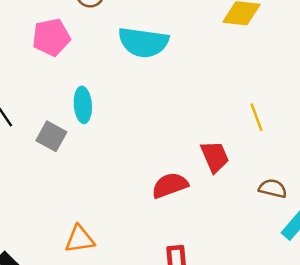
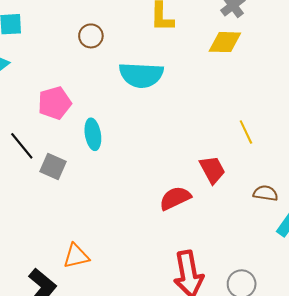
pink pentagon: (51, 37) -> (55, 103), moved
gray square: (51, 136) -> (53, 166), moved
orange triangle: (80, 239) -> (76, 256), moved

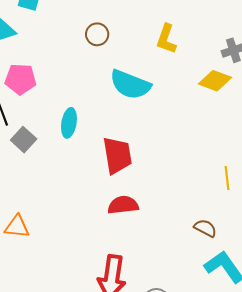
pink pentagon: (55, 103) -> (21, 79), moved
yellow line: (246, 132) -> (227, 178), moved
red trapezoid: (212, 170) -> (117, 155), moved, size x1.4

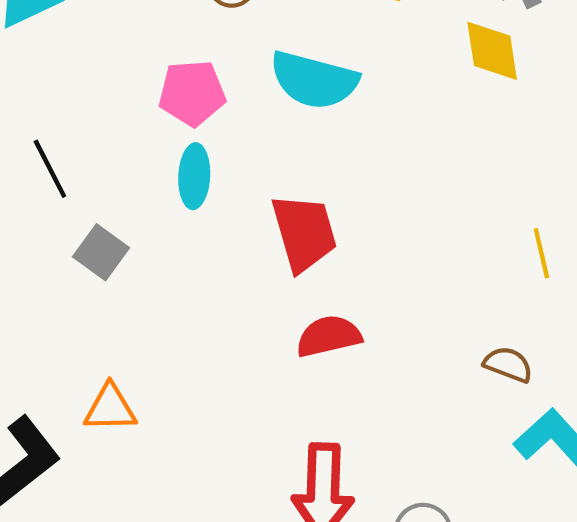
pink pentagon: (21, 79) -> (192, 93), moved
yellow diamond: (215, 81) -> (492, 51), turned 68
gray square: (24, 140) -> (101, 252), moved

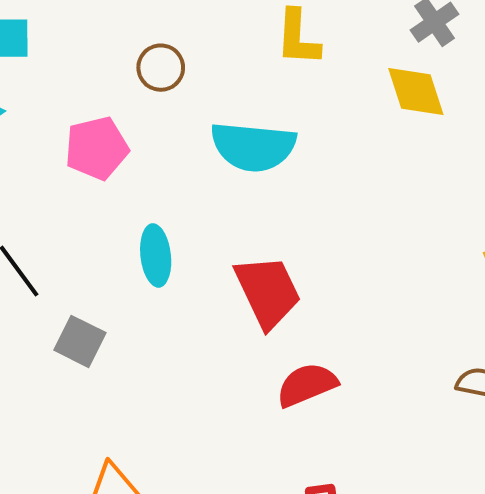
pink pentagon: (192, 93) -> (97, 148), moved

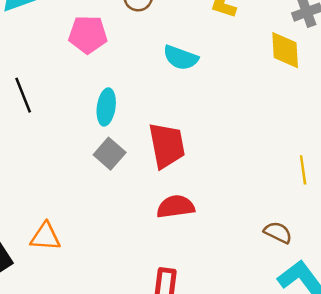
cyan semicircle: (253, 147) -> (181, 58), size x0.7
gray square: (80, 341) -> (110, 154), moved

